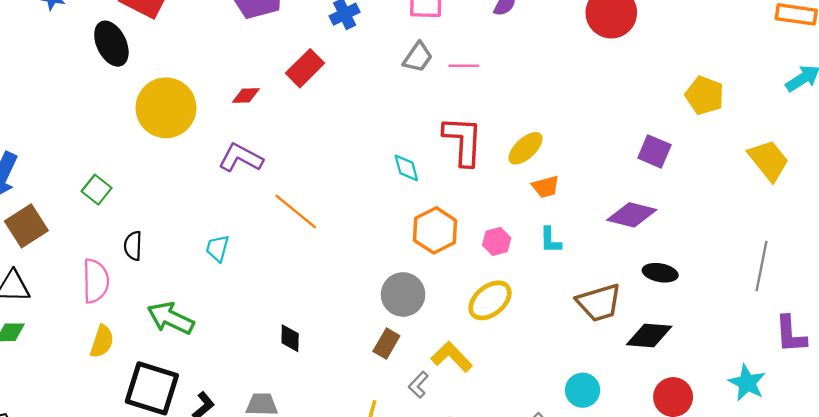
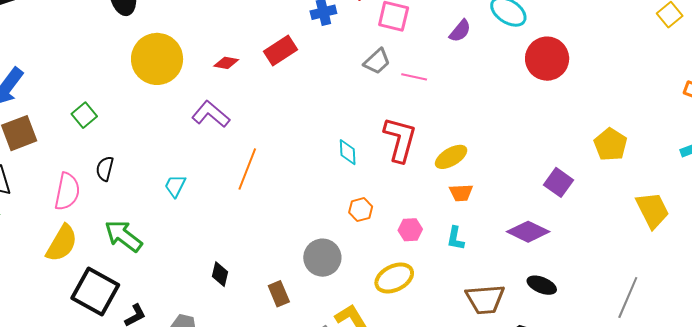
orange line: (296, 212) -> (247, 169), turned 60
orange hexagon: (435, 230) -> (361, 210), size x0.6
yellow semicircle: (102, 341) -> (62, 243), size x1.4
brown rectangle: (386, 344) -> (279, 294), moved, turned -65

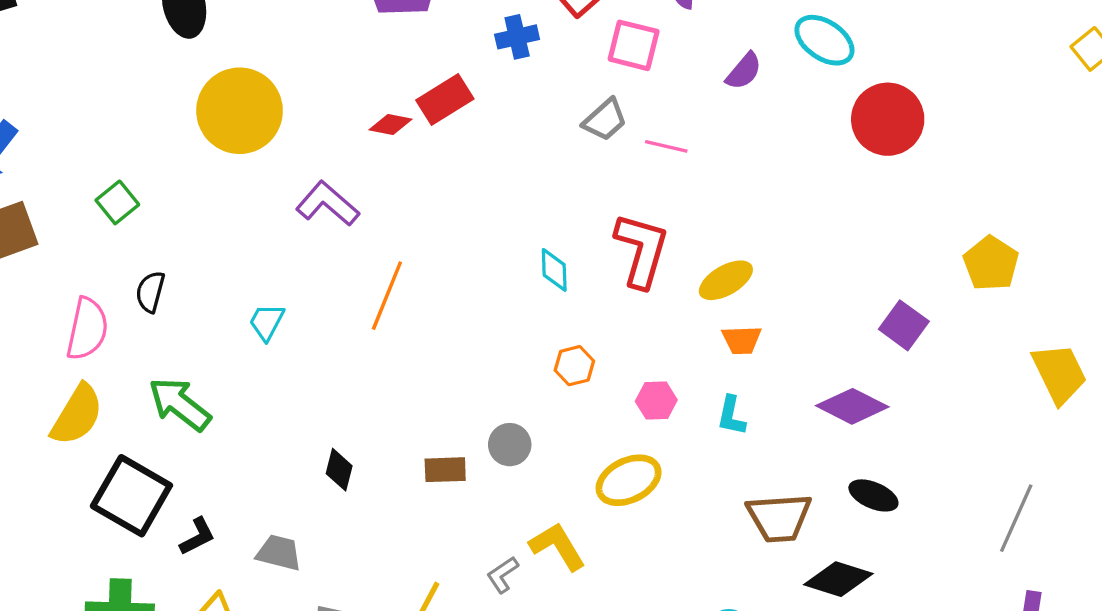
red diamond: (226, 63) -> (390, 125), moved
gray circle: (322, 258) -> (510, 445), size x0.7
brown rectangle: (279, 294) -> (445, 470), moved, turned -70

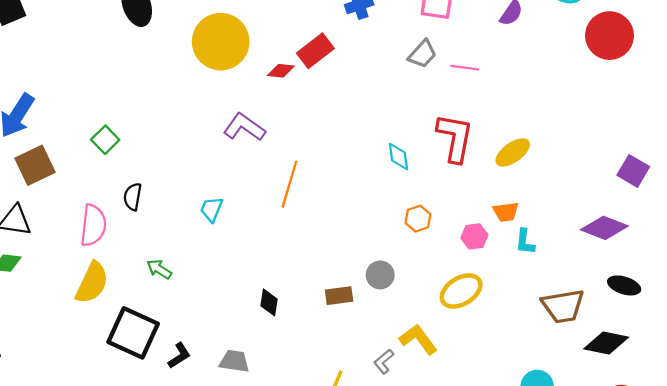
yellow circle: (240, 111) -> (221, 42), moved
orange trapezoid: (742, 340) -> (506, 212), moved
green arrow: (180, 404) -> (159, 269), size x0.6

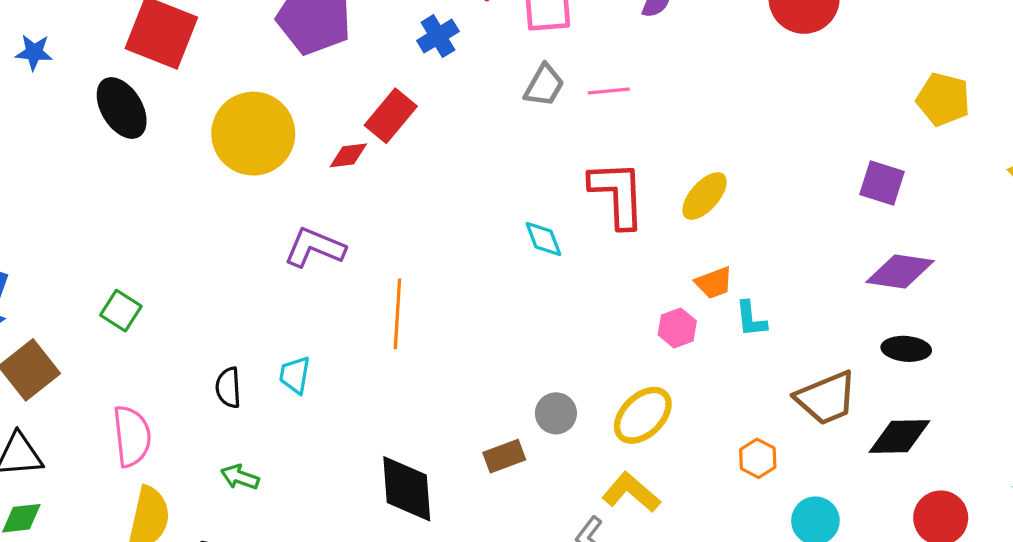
black semicircle: (133, 197) -> (228, 388), moved
orange hexagon: (418, 219) -> (758, 458), moved
purple diamond: (604, 228) -> (900, 271), moved
yellow ellipse: (461, 291) -> (643, 415), moved
black diamond: (269, 302) -> (407, 489), size x1.8

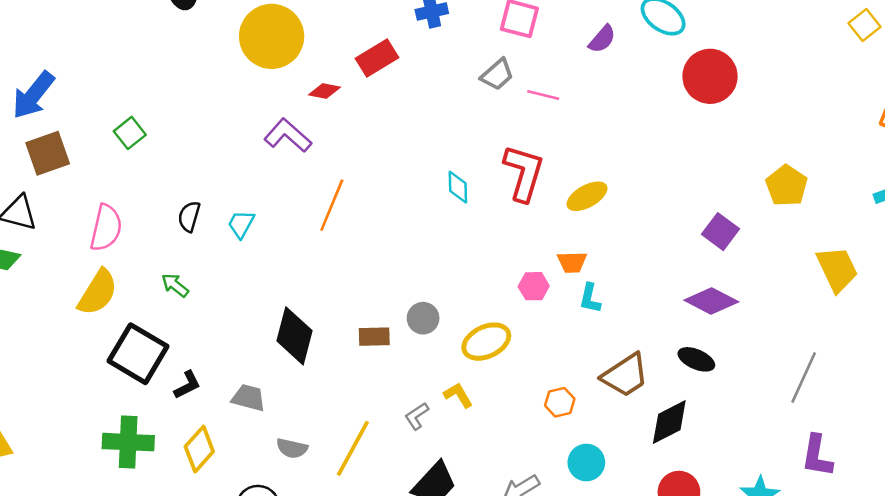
red diamond: (348, 155) -> (324, 91), moved
brown trapezoid: (826, 398) -> (625, 375), turned -30
black diamond: (899, 437) -> (669, 422), turned -45
yellow L-shape: (631, 492) -> (458, 395), size x0.7

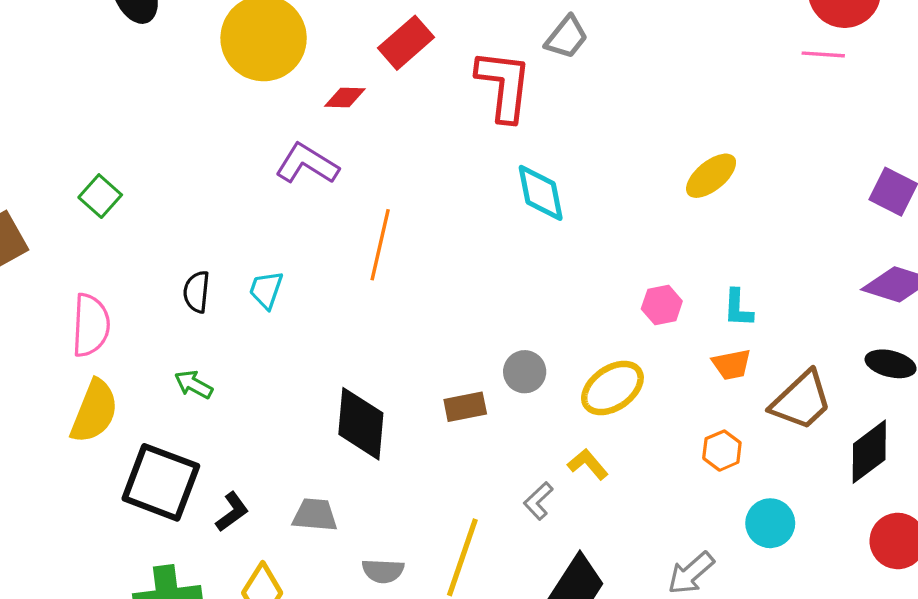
pink line: (543, 95) -> (823, 54), moved
red L-shape: (524, 173) -> (504, 85), moved
cyan diamond: (458, 187) -> (541, 193), size x1.4
orange trapezoid: (572, 262) -> (732, 364), moved

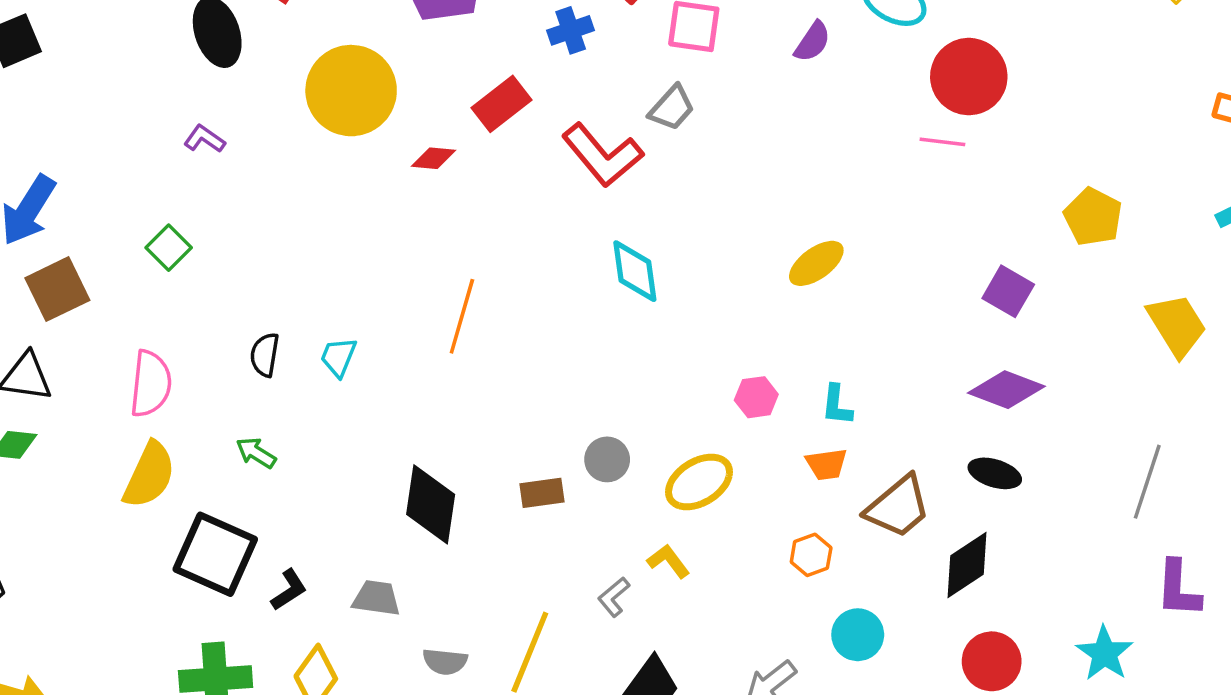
red L-shape: (504, 85) -> (602, 155), turned 130
purple L-shape: (307, 164) -> (204, 139), moved, size x0.6

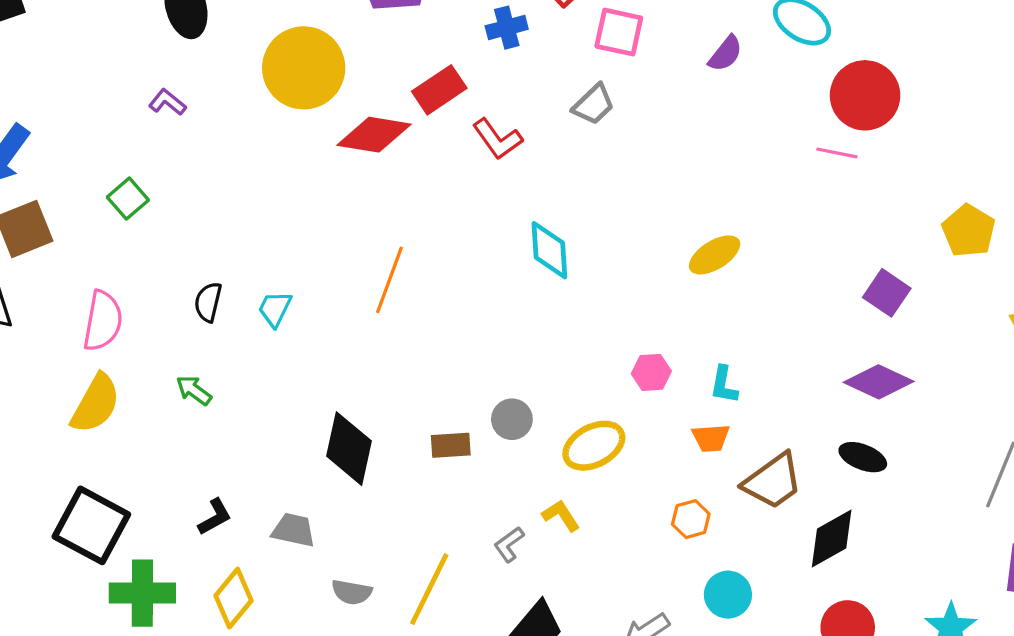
red L-shape: (602, 155) -> (497, 139), moved, size x0.7
red diamond: (434, 158) -> (374, 135), size x1.8
black square: (215, 554) -> (91, 525), moved

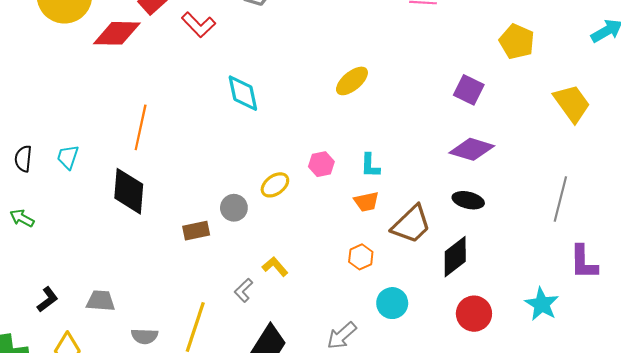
yellow ellipse: (594, 446) -> (275, 185), moved, size x0.7
black diamond: (349, 449) -> (129, 191), moved

